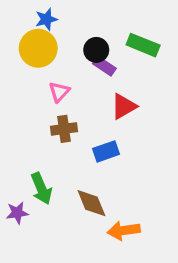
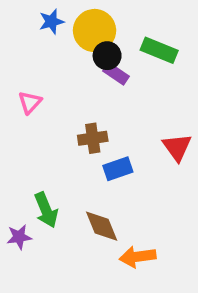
yellow circle: (38, 48) -> (95, 31), moved
pink triangle: (59, 92) -> (30, 102), moved
red triangle: (124, 106) -> (177, 147), moved, turned -36
brown cross: (64, 129) -> (93, 138), moved

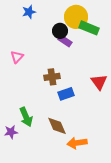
yellow circle: (95, 31) -> (76, 17), moved

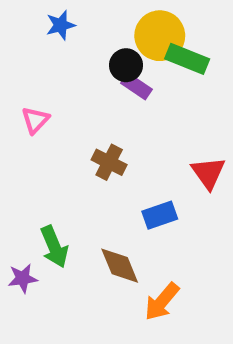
brown cross: (52, 77) -> (109, 162), turned 35
blue rectangle: (66, 94) -> (160, 215), moved
orange arrow: (77, 143) -> (162, 302), turned -42

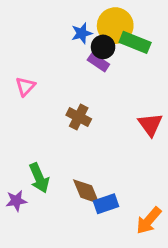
blue star: (61, 25) -> (82, 33), moved
black circle: (126, 65) -> (103, 47), moved
blue rectangle: (160, 215) -> (106, 204), moved
orange arrow: (162, 302) -> (149, 221), moved

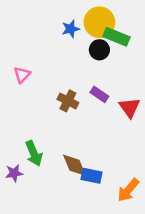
black circle: (103, 47) -> (99, 50), moved
purple rectangle: (98, 62) -> (99, 94), moved
blue rectangle: (106, 204) -> (92, 176), turned 30

